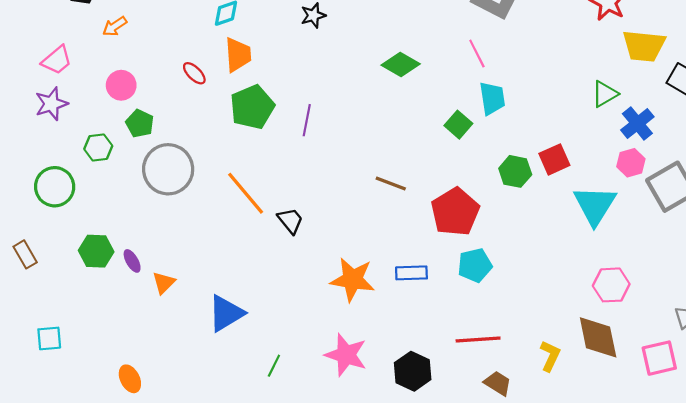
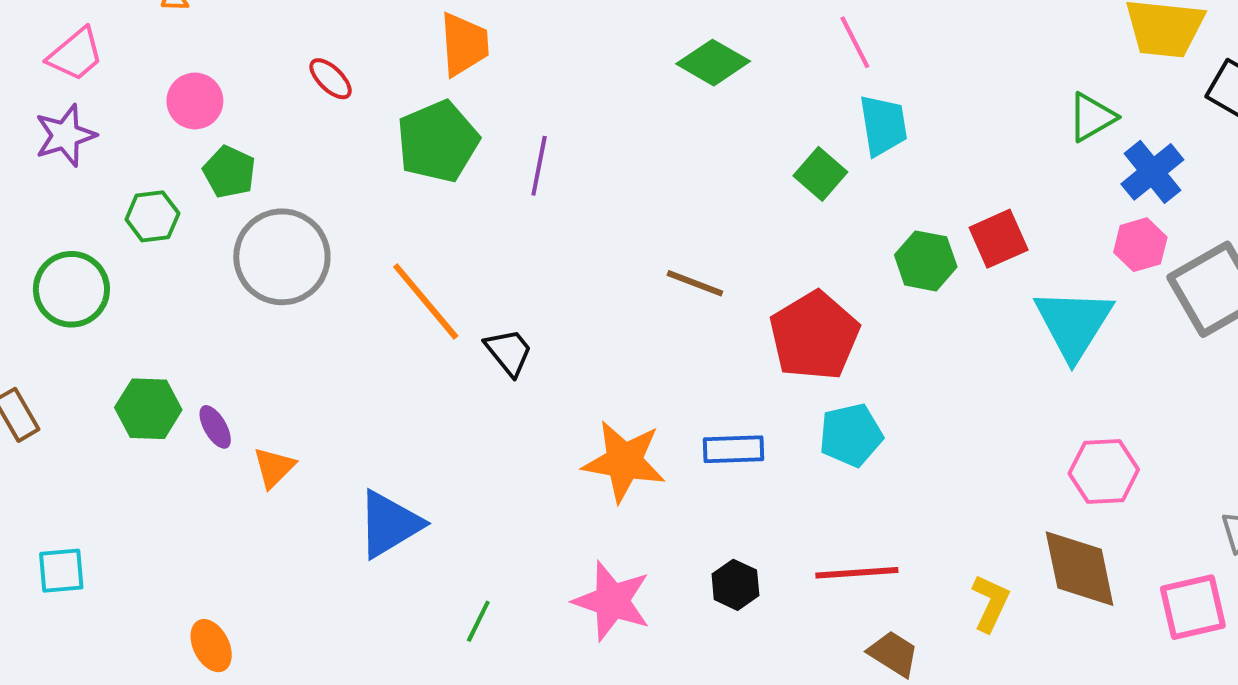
orange trapezoid: (238, 55) -> (464, 44), moved
black hexagon: (413, 371) -> (735, 585), moved, size x0.7

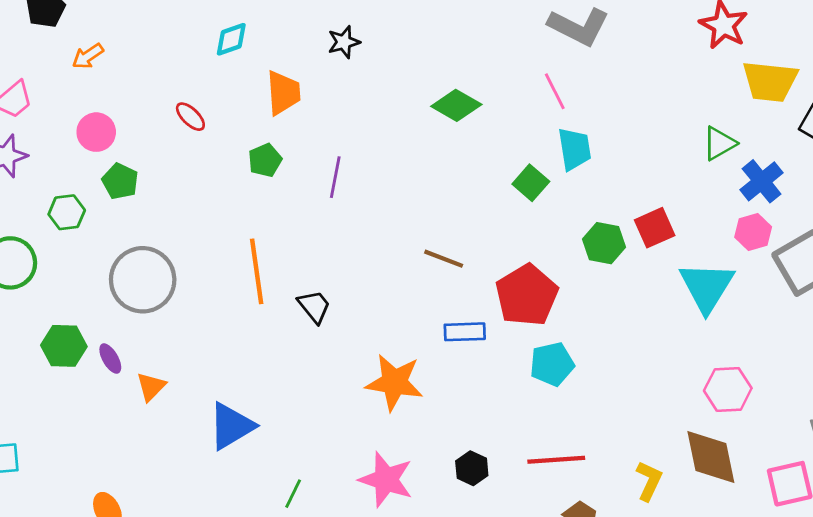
green pentagon: (438, 141) -> (265, 160), size x0.6
gray circle: (282, 257) -> (143, 280), moved
orange line: (426, 301) -> (257, 271), turned 32
blue rectangle: (733, 449) -> (465, 332), moved

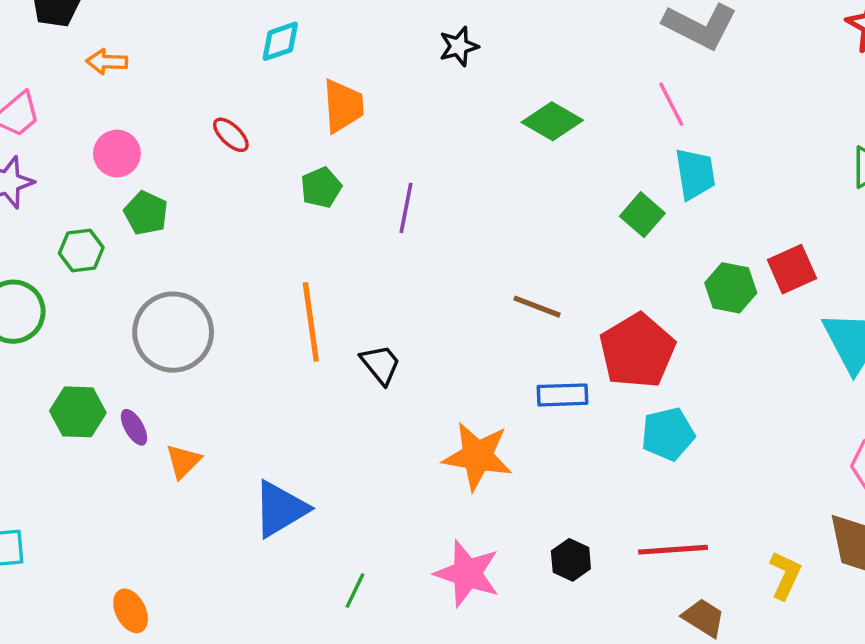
black star: (344, 42) -> (459, 46), moved
orange arrow: (88, 56) -> (107, 62), turned 36

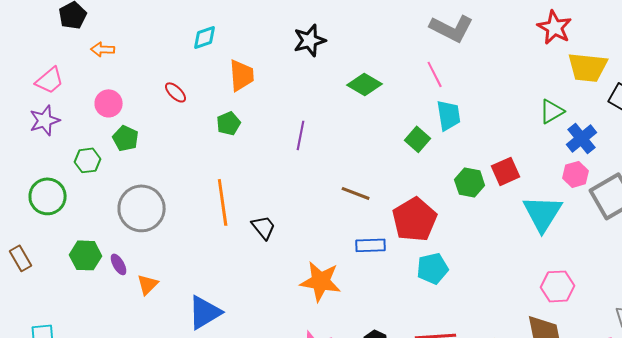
black star: (459, 46) -> (310, 40), size x1.4
purple line: (406, 208) -> (301, 135), moved

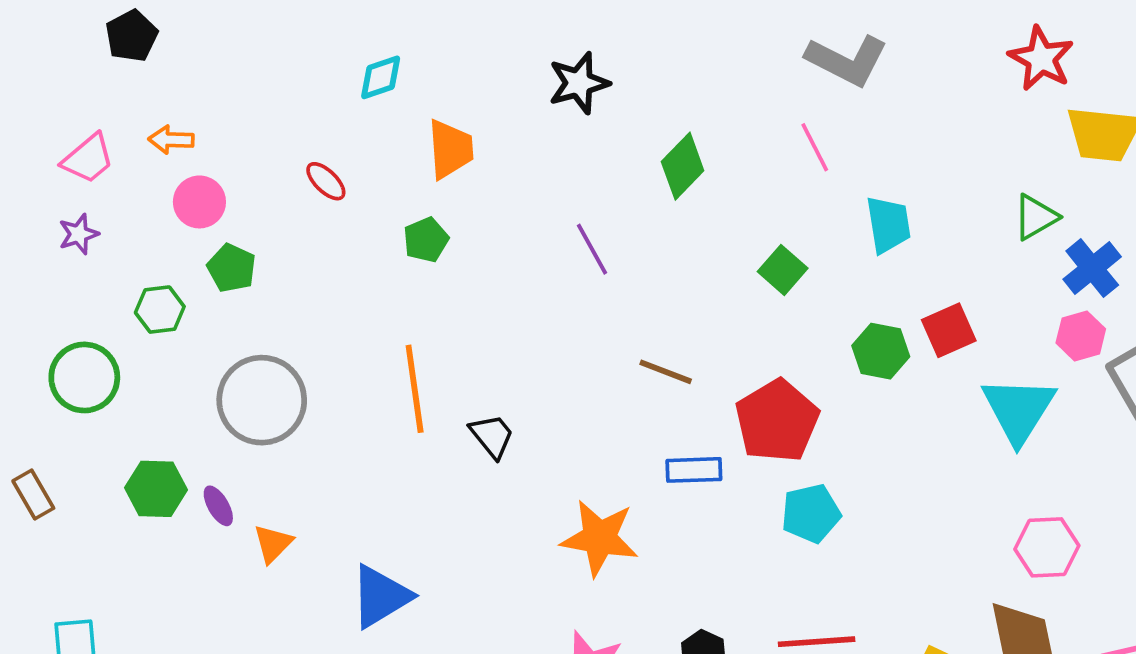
orange arrow: (103, 49) -> (171, 140), moved
green diamond: (365, 84) -> (683, 166), turned -76
cyan trapezoid: (449, 115) -> (888, 225), moved
purple star: (45, 120) -> (79, 234), size x0.7
purple line: (301, 135) -> (592, 249), moved, turned -40

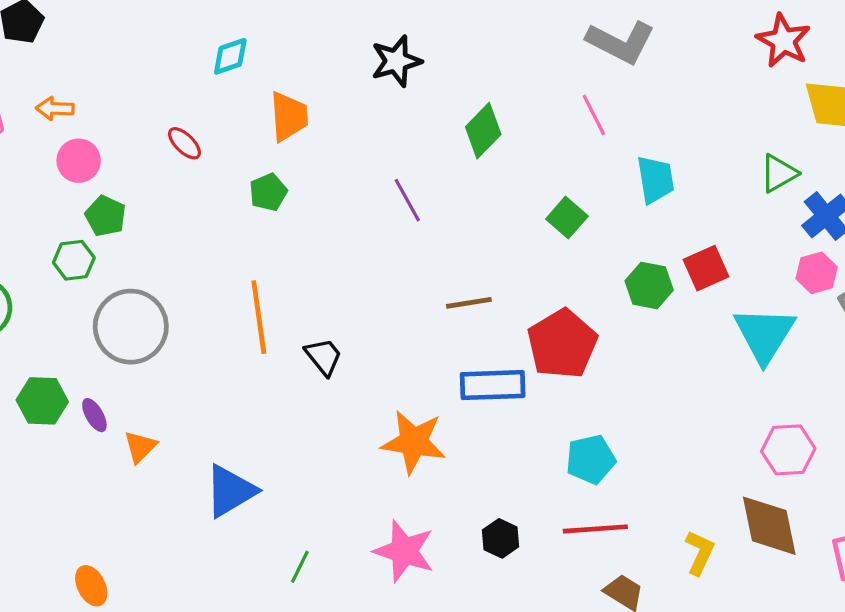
green hexagon: (160, 310) -> (74, 260), moved
brown line: (666, 372) -> (469, 303), turned -30
blue rectangle: (694, 470) -> (493, 385), size x1.4
cyan pentagon: (811, 513) -> (591, 459), moved

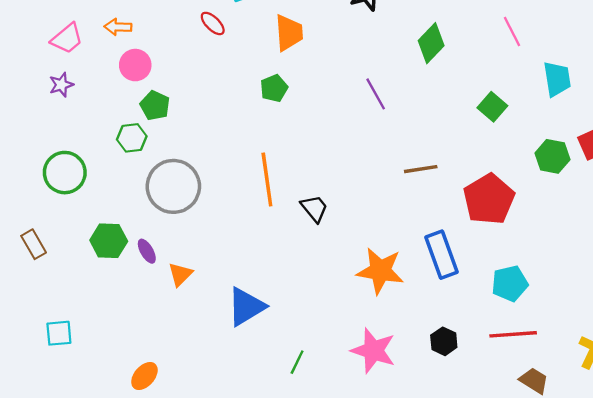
red ellipse: (184, 143) -> (213, 23), moved
blue rectangle: (493, 385) -> (442, 255), moved, turned 72
orange ellipse: (91, 586) -> (144, 376), turned 68

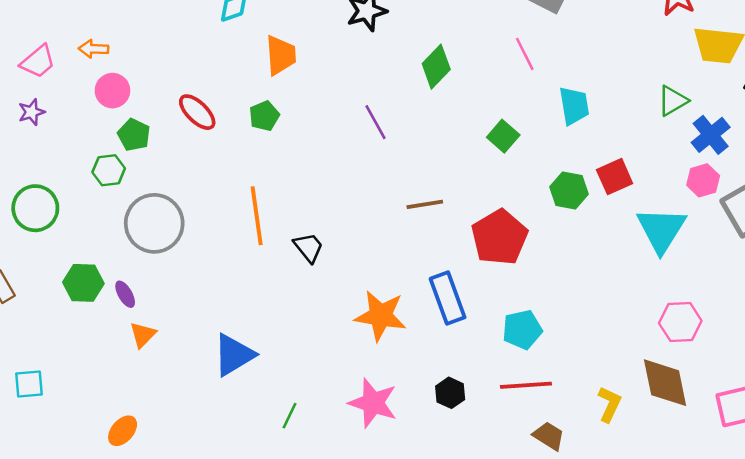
red ellipse: (213, 23) -> (197, 112), moved, size x1.4
orange triangle: (180, 274) -> (143, 335), moved

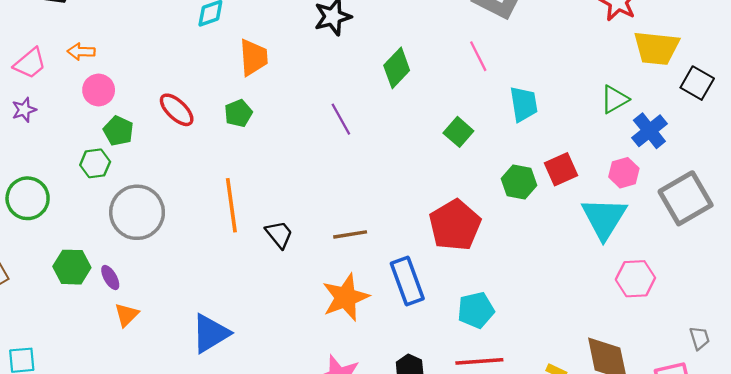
pink hexagon: (703, 180) -> (624, 173), moved
brown line: (425, 204) -> (350, 234), moved
orange star: (381, 316) -> (345, 297), turned -30
pink hexagon: (680, 322) -> (635, 279), moved

